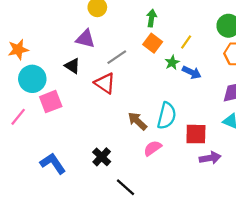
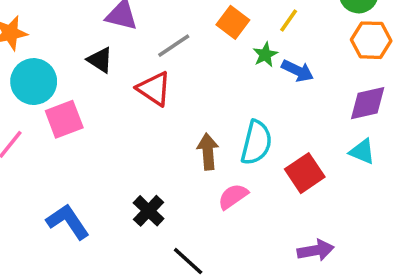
brown arrow: (137, 121) -> (208, 152), turned 42
red square: (196, 134) -> (305, 173), turned -35
purple arrow: (210, 158) -> (316, 250), moved

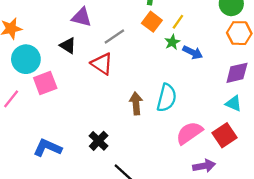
yellow line: (289, 20) -> (178, 22), moved
red square: (305, 173) -> (224, 135), moved
pink semicircle: (233, 196) -> (189, 133), moved, size x1.4
blue L-shape: (68, 222) -> (47, 148), turned -32

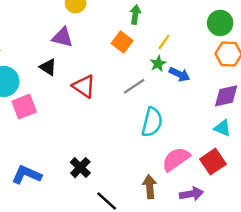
orange square: (152, 22) -> (122, 42), moved
gray line: (114, 36) -> (134, 86), moved
brown arrow: (136, 103) -> (150, 187), moved

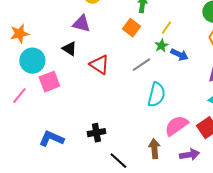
black cross: (80, 168) -> (96, 133), turned 36

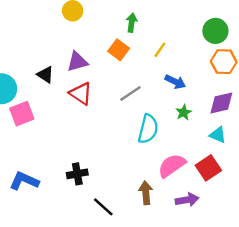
purple triangle: (81, 24) -> (77, 62), moved, turned -30
green star: (161, 46) -> (184, 112), moved

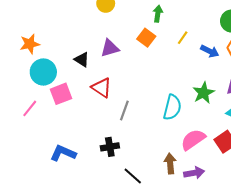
blue arrow: (175, 82) -> (210, 51), moved
red triangle: (81, 94) -> (102, 88), moved
gray line: (130, 94) -> (124, 110), moved, turned -36
green star: (184, 112) -> (203, 93), size x1.5
purple arrow: (187, 200) -> (194, 173), moved

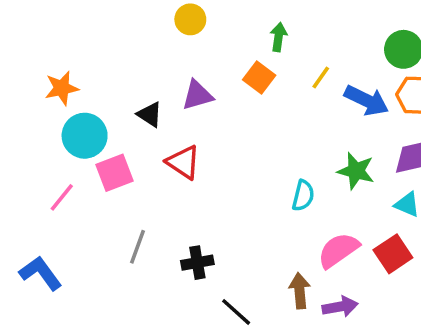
blue arrow: (210, 51) -> (367, 100), size x1.4
green star: (203, 93) -> (356, 171), turned -30
cyan semicircle: (172, 107) -> (303, 196), size x0.7
gray line: (124, 110) -> (137, 247), moved
blue L-shape: (63, 153) -> (41, 273), moved, turned 30

